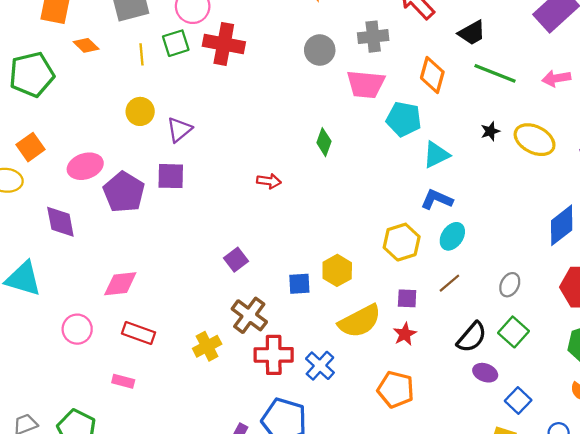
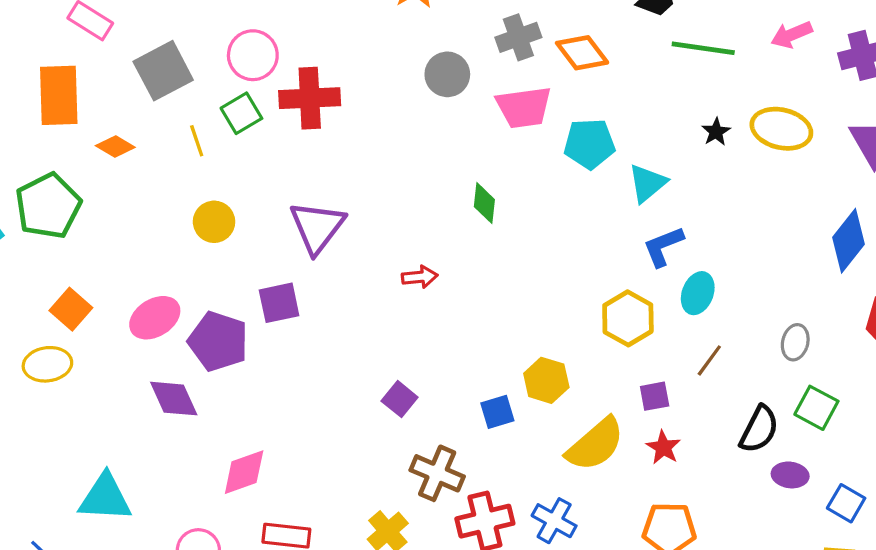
orange diamond: (432, 75) -> (582, 53), moved, turned -39
purple triangle: (179, 130) -> (317, 227), moved, size x1.5
blue L-shape: (437, 200) -> (663, 246), turned -32
purple diamond: (60, 222) -> (174, 399), moved

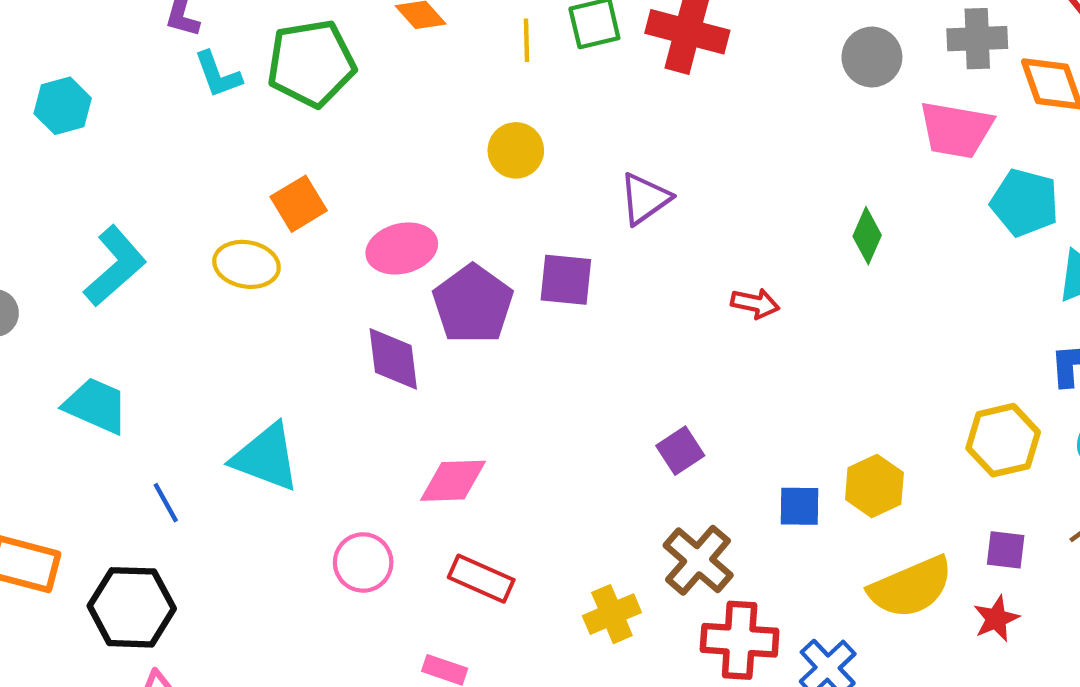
purple triangle: (317, 227) -> (645, 199), size x0.7

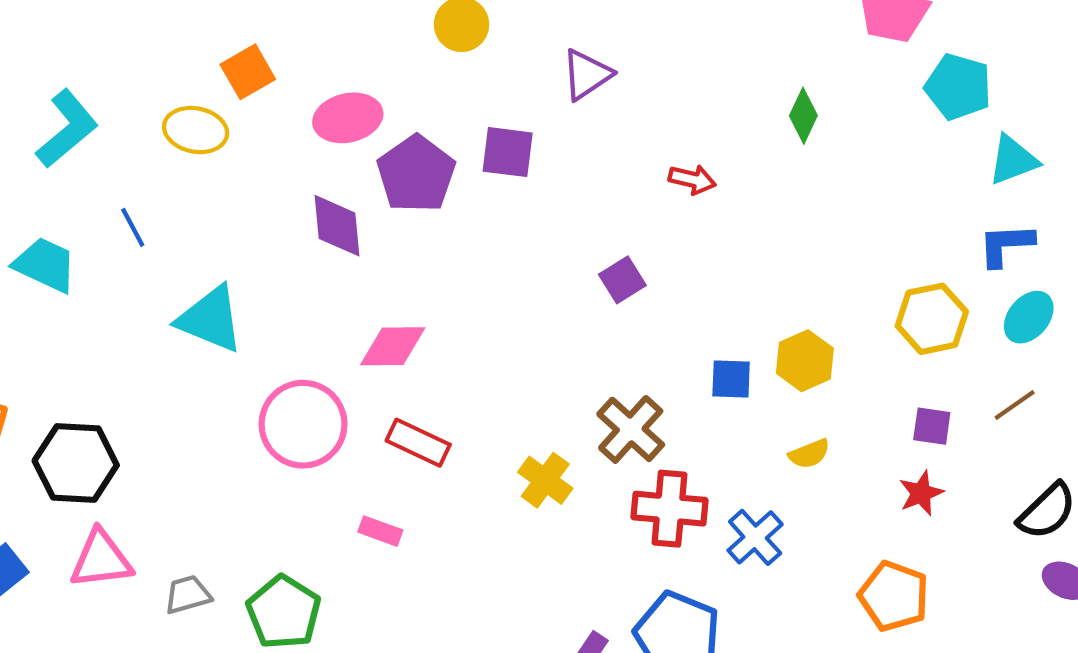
purple square: (680, 451) -> (622, 280), moved
blue line: (166, 503) -> (133, 227), moved
pink circle: (363, 562) -> (303, 424), size x1.5
yellow semicircle: (911, 587) -> (809, 454), moved, size x0.5
yellow cross: (612, 614) -> (545, 480), turned -32

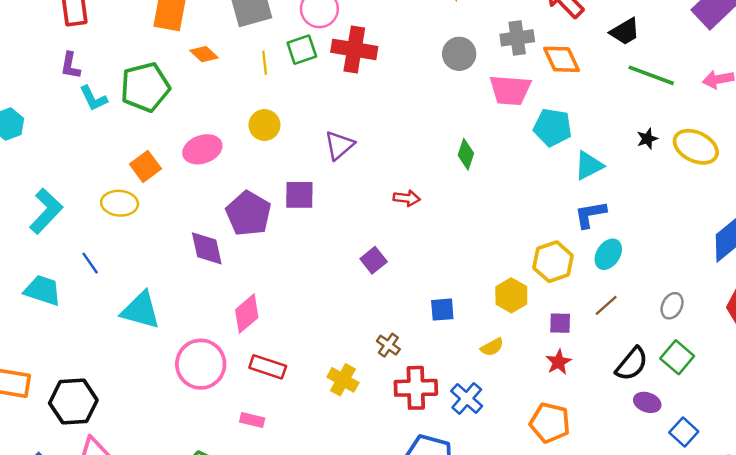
pink ellipse: (348, 118) -> (202, 149), moved
pink diamond: (393, 346) -> (247, 314), turned -33
yellow hexagon: (805, 361) -> (511, 295), moved
brown cross: (631, 429) -> (388, 345), size x0.6

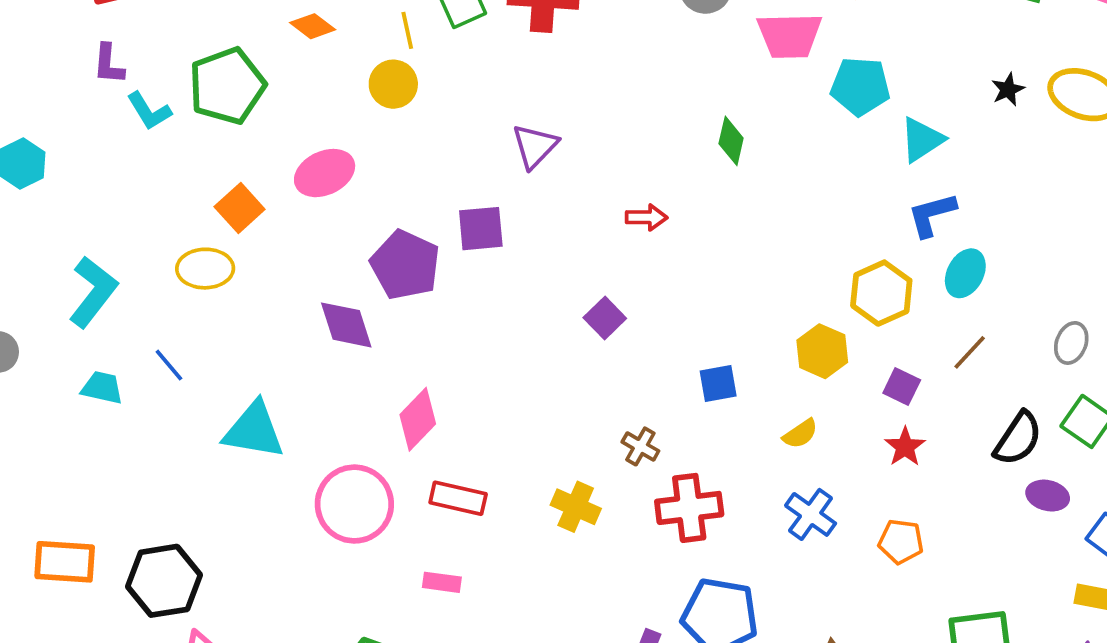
yellow circle: (264, 125) -> (393, 84), moved
cyan trapezoid: (43, 290) -> (102, 388), moved, size x0.7
purple square: (560, 323) -> (902, 386), turned 30
blue cross: (467, 398) -> (811, 514), moved
orange pentagon: (550, 423) -> (901, 542), size x0.7

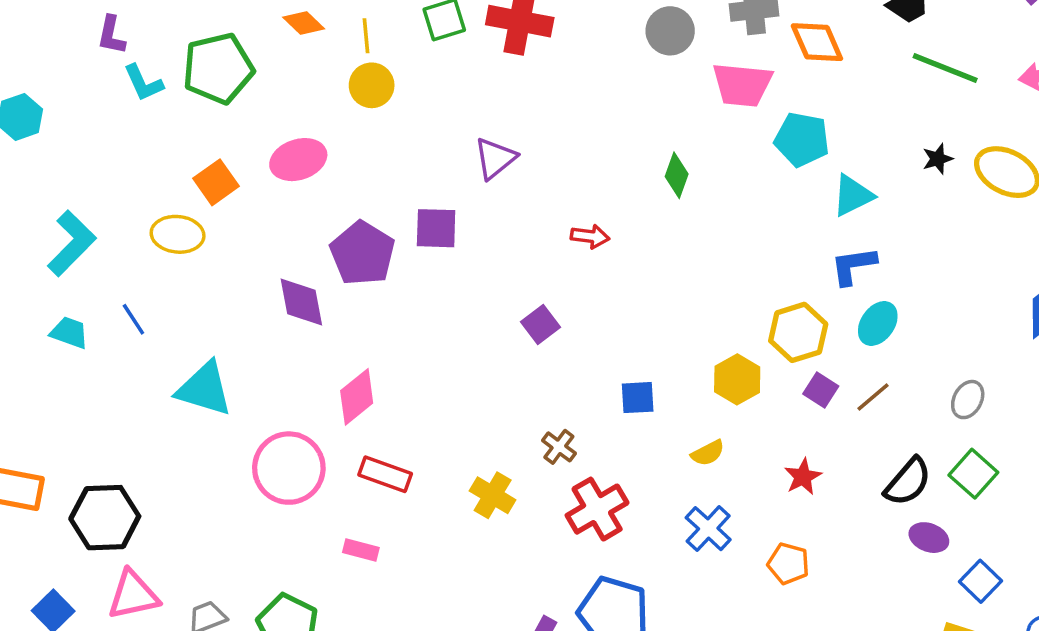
yellow line: (407, 30) -> (366, 36), moved
purple square: (902, 386) -> (821, 390), moved
red cross: (689, 508) -> (597, 509), turned -30

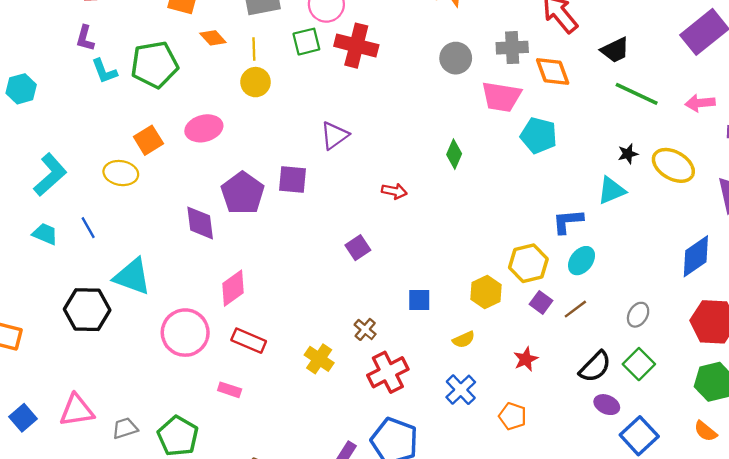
cyan triangle: (853, 195) -> (612, 190), moved
black hexagon: (105, 518) -> (87, 310), moved
blue square: (980, 581) -> (639, 436), size x1.4

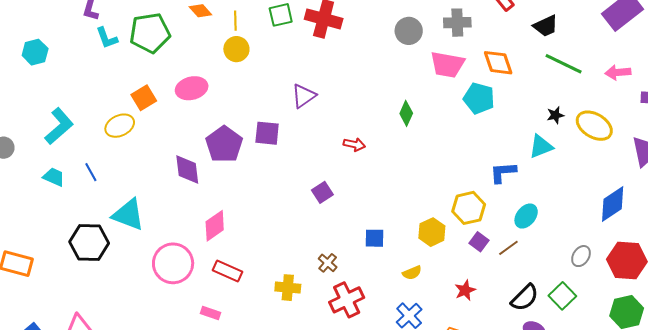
orange diamond: (553, 71) -> (498, 63), moved
yellow ellipse: (121, 173) -> (120, 126), turned -36
cyan ellipse: (582, 261) -> (526, 216), moved
gray ellipse: (638, 315) -> (581, 256), moved
yellow cross: (319, 359) -> (288, 288), turned -30

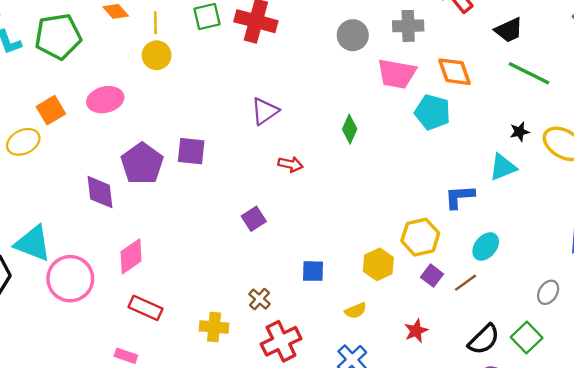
purple triangle: (304, 96) -> (265, 111), moved
pink circle: (173, 263) -> (70, 279), moved

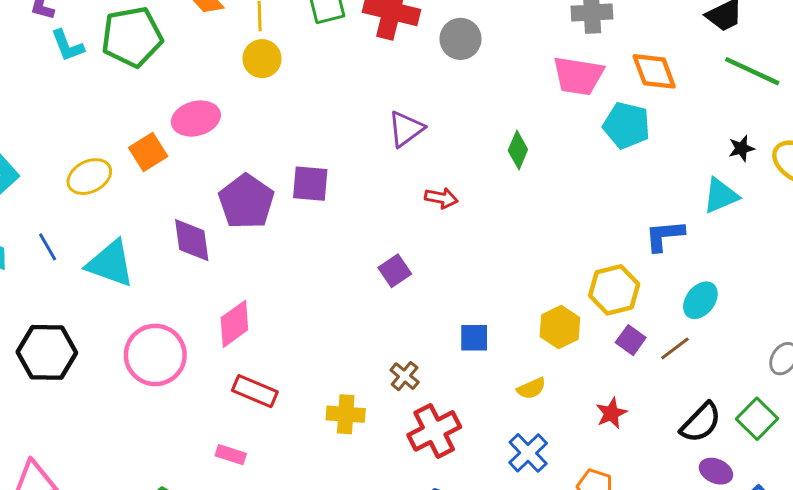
gray circle: (353, 35) -> (460, 39), moved
orange square: (51, 110) -> (148, 152), moved
cyan triangle: (33, 243) -> (110, 264), moved

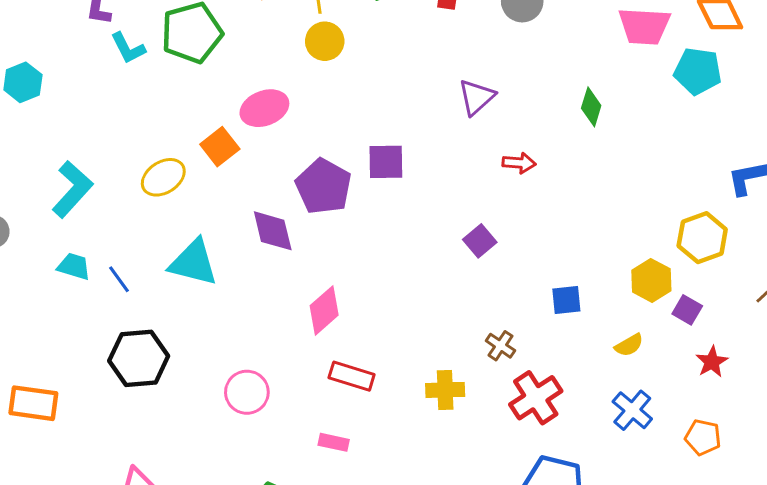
blue line: (48, 247) -> (119, 279), moved
purple square: (631, 340) -> (687, 310), moved
pink circle: (155, 355) -> (247, 392), moved, size x0.7

